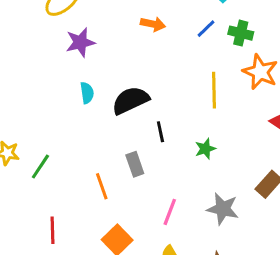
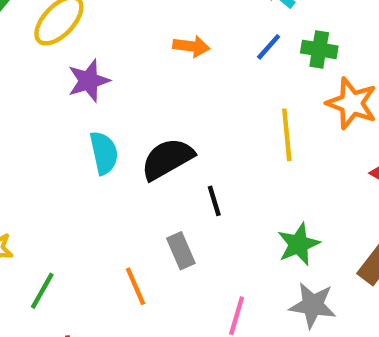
cyan semicircle: (87, 93) -> (104, 153), size x1.4
green star: (205, 149) -> (299, 244), moved, size x1.4
green line: (40, 166) -> (42, 291), moved

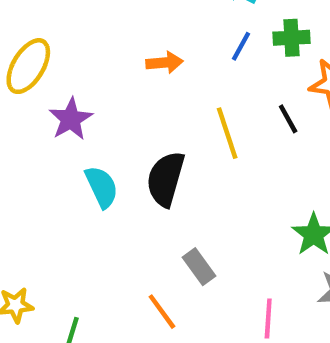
yellow line: (287, 135) -> (227, 133), moved
black semicircle: (167, 159) -> (166, 179), turned -32
black line: (214, 201) -> (288, 119), moved

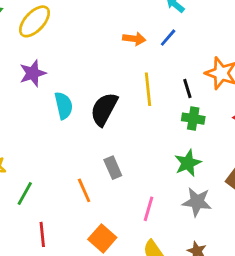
green cross: (291, 38) -> (193, 119), moved
orange arrow: (165, 63) -> (134, 39), moved
purple star: (71, 119) -> (33, 73), moved

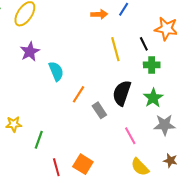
black semicircle: (104, 109) -> (122, 93), moved
orange line: (84, 190) -> (79, 94), moved, turned 66
pink line: (149, 209) -> (130, 136), turned -36
orange square: (102, 238) -> (83, 164), moved

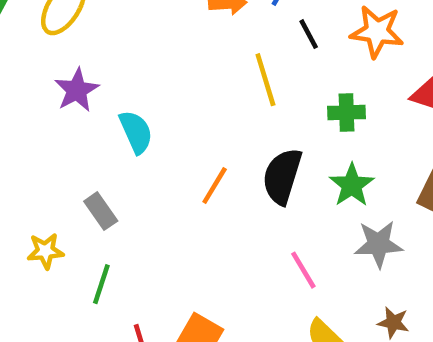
black line: (144, 44) -> (309, 34), moved
orange line: (79, 94) -> (215, 186), moved
gray rectangle: (99, 110) -> (101, 211), moved

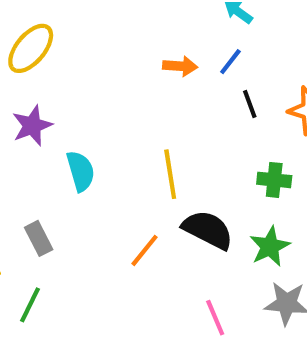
yellow line: (265, 80) -> (170, 174), moved
black semicircle: (282, 176) -> (208, 230), turned 92
orange line: (215, 186) -> (145, 250), moved

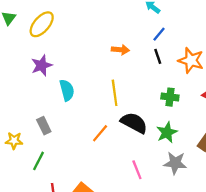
blue line: (230, 62) -> (159, 34), moved
orange arrow: (180, 66) -> (120, 50), moved

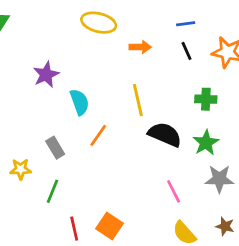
yellow ellipse: (42, 24) -> (99, 23), moved, turned 68
blue line: (159, 34) -> (186, 24), turned 48
orange line: (100, 133) -> (98, 135), moved

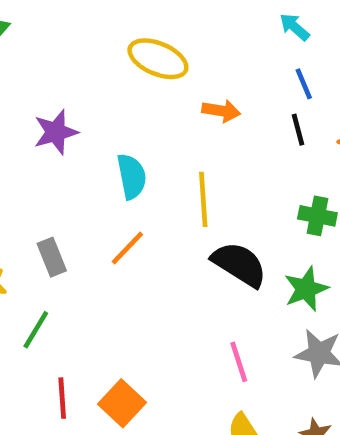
blue line: (186, 24) -> (304, 84), turned 66
cyan semicircle: (80, 102) -> (132, 176), moved

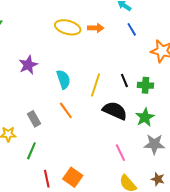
orange arrow: (221, 111) -> (96, 28), moved
black line: (298, 130) -> (124, 81), moved
yellow line: (203, 199) -> (95, 85), turned 30
orange line: (127, 248) -> (66, 110), turned -72

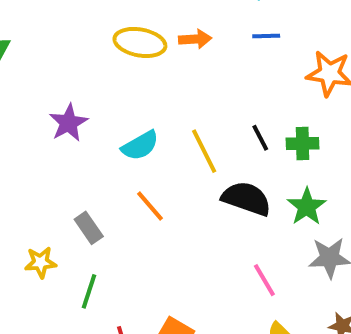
blue line: (132, 29) -> (266, 36), turned -56
cyan semicircle: (63, 79) -> (140, 146), turned 84
yellow line: (95, 85) -> (204, 151), turned -40

